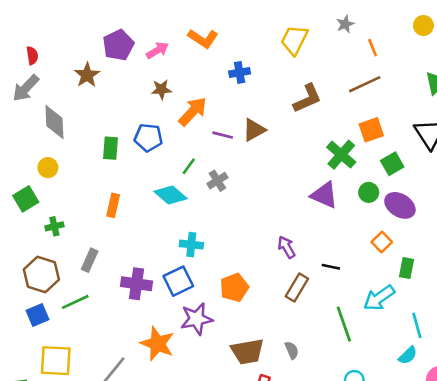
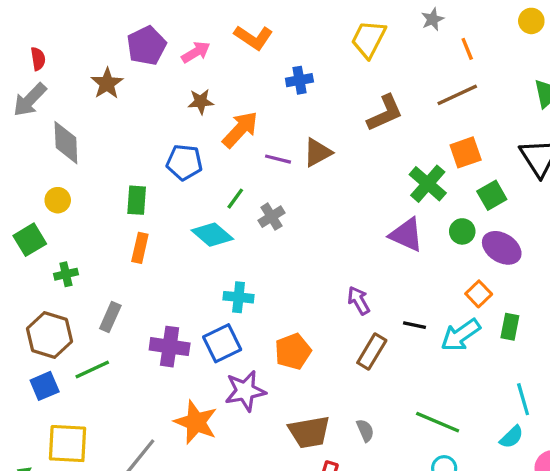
green rectangle: (110, 148) -> (137, 200), moved
cyan arrow: (379, 298) -> (461, 335), moved
green line: (344, 324) -> (438, 422), moved, turned -48

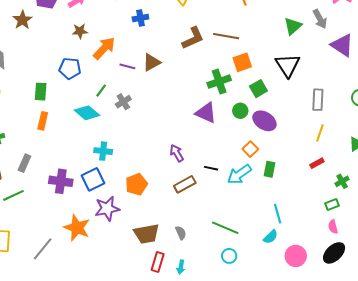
brown line: (457, 95) -> (226, 36), moved, turned 35
green cross: (428, 184) -> (219, 82), turned 30
brown rectangle: (372, 351) -> (185, 184), turned 30

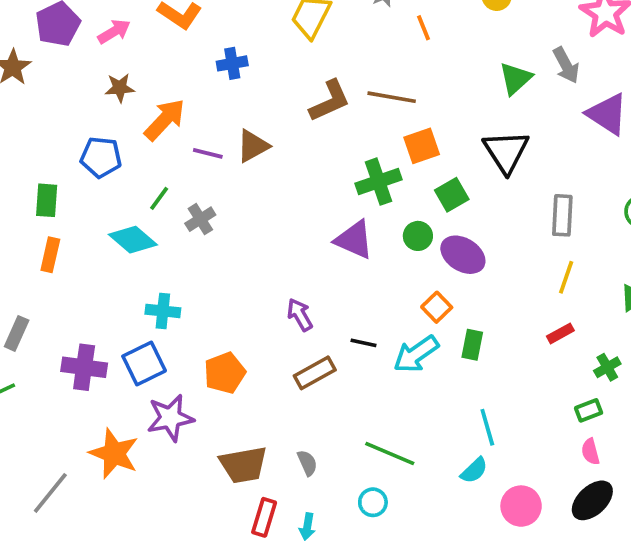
cyan circle: (229, 256) -> (373, 502), moved

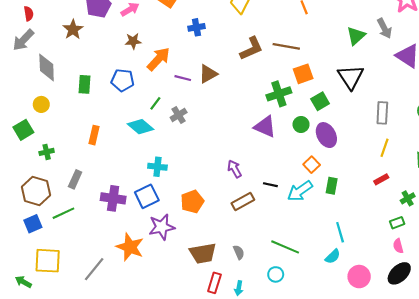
green rectangle: (47, 200) -> (85, 84), moved
purple ellipse: (463, 255) -> (326, 135), turned 30

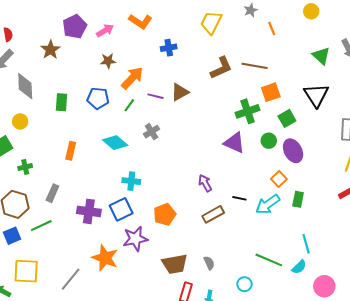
green triangle: (356, 36) -> (321, 56), turned -36
green line: (155, 103) -> (129, 105), moved
green line: (285, 247) -> (269, 260), moved

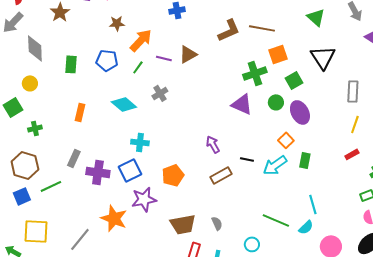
green triangle: (321, 56) -> (316, 17), moved
gray rectangle: (52, 193) -> (74, 158), moved

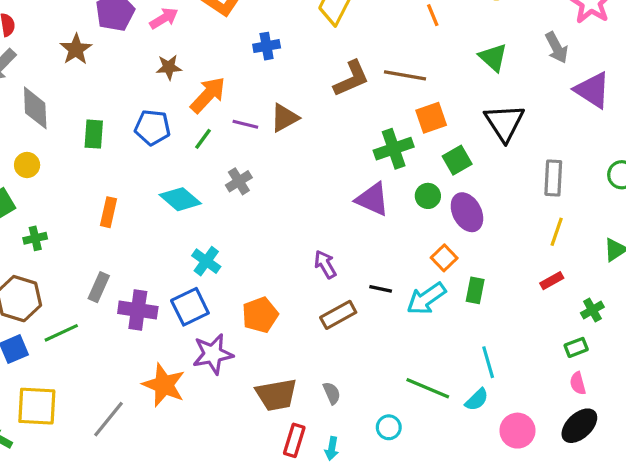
cyan cross: (140, 142) -> (206, 261), turned 30

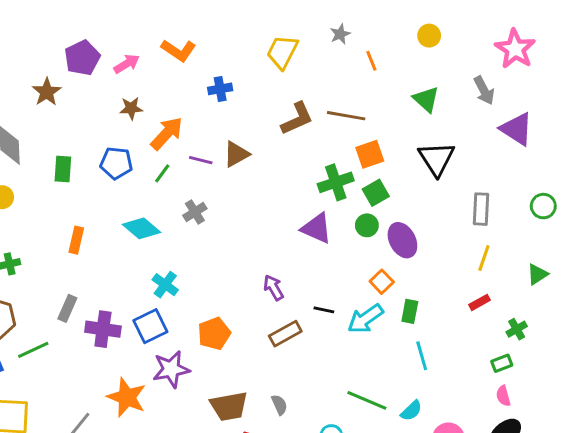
green square: (457, 160) -> (376, 193), moved
cyan line: (488, 362) -> (422, 356), moved

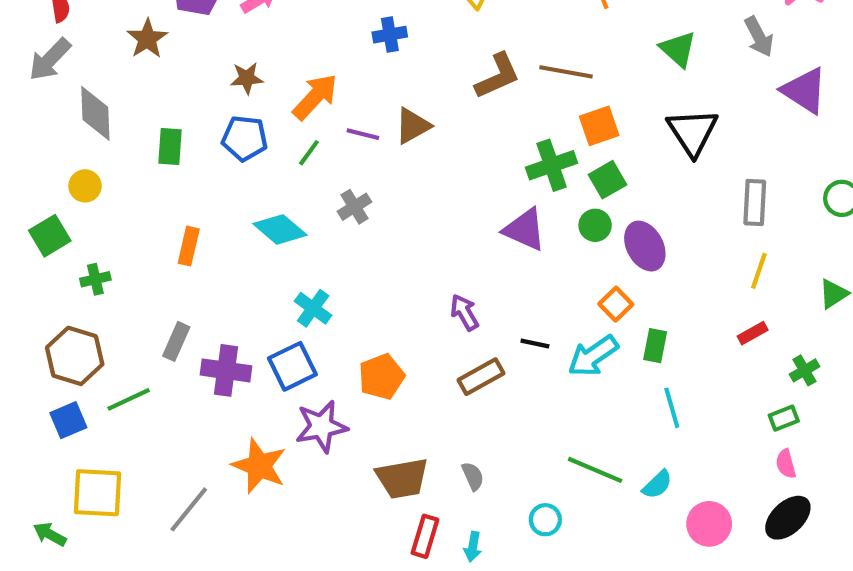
brown star: (131, 108) -> (247, 78), moved

